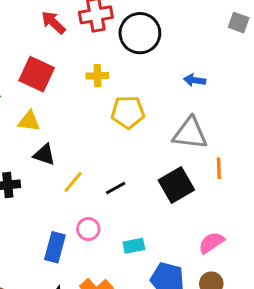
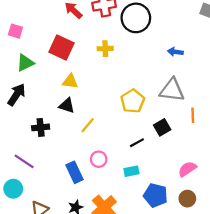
yellow pentagon: (128, 112) -> (133, 101), moved, turned -30
yellow triangle: (29, 121) -> (70, 81), moved
black square: (176, 185) -> (162, 127), size x0.7
black line: (116, 188) -> (137, 143), moved
blue rectangle: (55, 247) -> (75, 172), turned -40

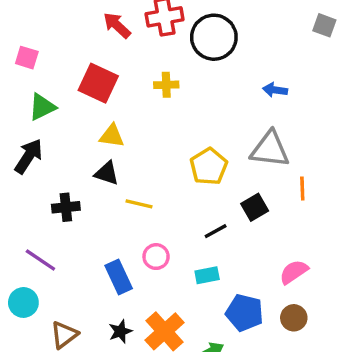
yellow line: (88, 125) -> (139, 204), turned 63

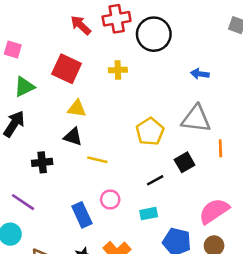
pink semicircle: (294, 272) -> (214, 211), size x1.4

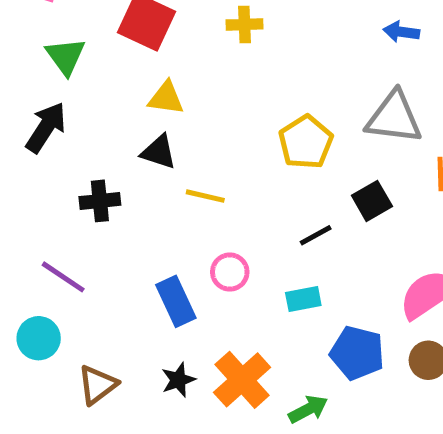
green triangle: (24, 87) -> (66, 56), turned -40

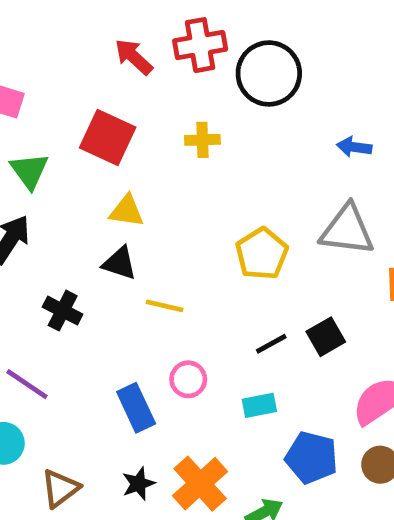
black cross: (100, 201) -> (63, 311), turned 33
black square: (372, 201) -> (326, 337), moved

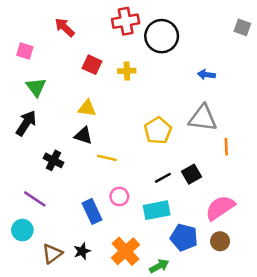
red arrow: (134, 57) -> (65, 27), moved
red square: (108, 138) -> (92, 65), moved, size x0.7
cyan rectangle: (259, 405) -> (157, 210), size x1.5
black star: (138, 484) -> (82, 251), moved

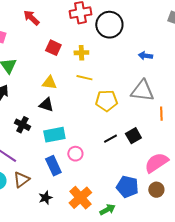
yellow pentagon: (158, 131) -> (106, 101), turned 30
yellow line: (107, 158) -> (84, 78), moved
cyan rectangle: (157, 210) -> (54, 135), moved
brown triangle: (52, 254) -> (21, 180), moved

